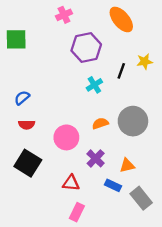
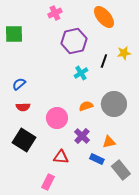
pink rectangle: (77, 212) -> (48, 182), moved

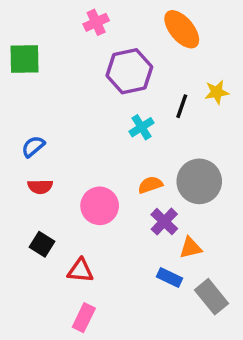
purple cross: (82, 136) -> (164, 222), moved
black square: (24, 140) -> (42, 244), size x0.6
red triangle: (61, 157) -> (80, 271), moved

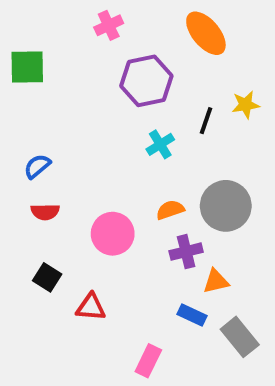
purple cross: (164, 222) -> (186, 252), turned 32
pink rectangle: (84, 318) -> (148, 361), moved

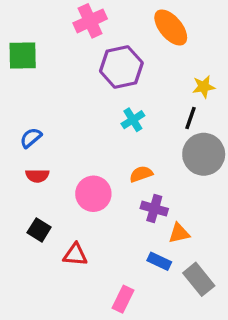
pink cross: (109, 25) -> (90, 21), size x1.4
black line: (206, 121) -> (190, 118), moved
gray circle: (226, 206) -> (204, 154), moved
purple cross: (186, 252) -> (154, 209), turned 30

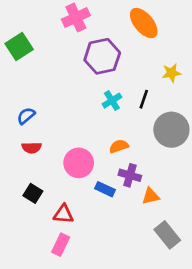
green square: (23, 55) -> (19, 47), turned -32
black line: (190, 118) -> (144, 99), moved
blue rectangle: (159, 261) -> (105, 189), moved
pink rectangle: (123, 299) -> (61, 245), moved

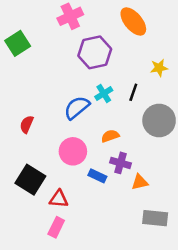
blue semicircle: (26, 116) -> (77, 108), moved, size x1.5
red semicircle: (32, 148) -> (27, 124), moved, turned 114
black square: (33, 193) -> (30, 180), size x1.6
gray rectangle: (167, 235) -> (155, 218), turned -45

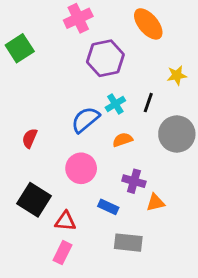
orange semicircle: (110, 136) -> (123, 140), moved
blue rectangle: (97, 176) -> (108, 207), moved
gray rectangle: (155, 218) -> (128, 243), moved

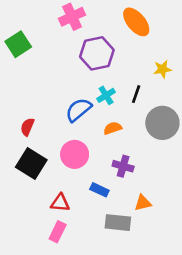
black square: (34, 200) -> (31, 164), moved
orange triangle: (155, 203) -> (143, 203), moved

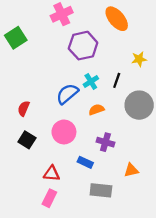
black square: (31, 164) -> (27, 140), size x0.7
orange triangle: (143, 203) -> (131, 170), moved

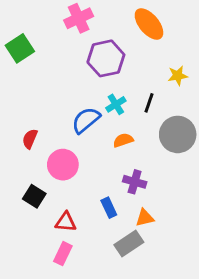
pink circle: (64, 132) -> (63, 165), moved
black square: (27, 140) -> (34, 196), moved
blue rectangle: (85, 162) -> (109, 208), turned 40
orange triangle: (131, 170) -> (145, 218), moved
gray rectangle: (101, 190) -> (129, 244), turned -40

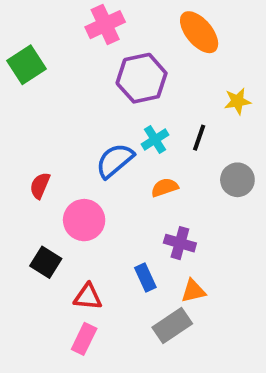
gray circle: (178, 134) -> (237, 180), size x0.7

